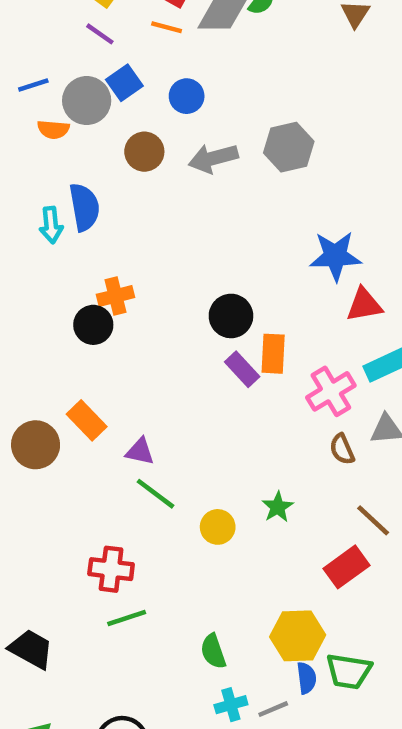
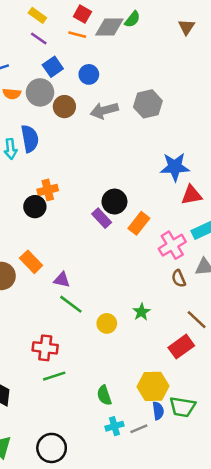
gray circle: (87, 101) -> (40, 92), moved
orange rectangle: (273, 354) -> (139, 223), turned 35
purple rectangle: (242, 369) -> (102, 218), moved

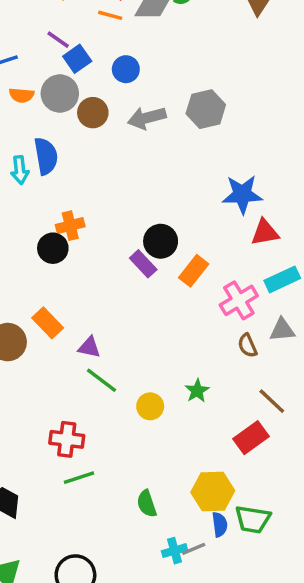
purple line: (39, 39) -> (58, 40), moved
cyan cross: (114, 426) -> (175, 551), moved

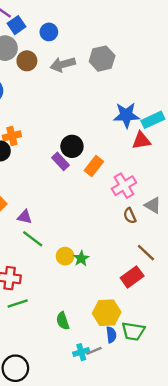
cyan rectangle: (282, 279) -> (153, 120), moved
gray triangle: (282, 330) -> (153, 205), turned 36
green star: (197, 391) -> (81, 258), moved

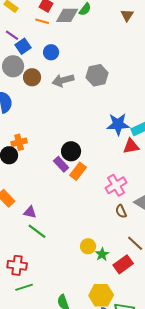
orange rectangle: (94, 166) -> (78, 171), moved
yellow circle: (65, 256) -> (88, 246), moved
green star: (81, 258) -> (102, 254), moved

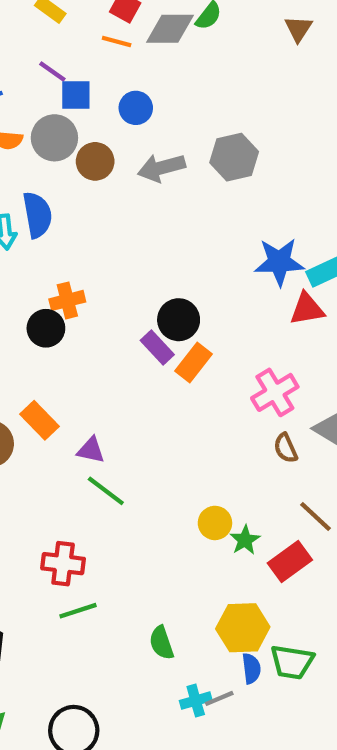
blue square: (23, 46) -> (76, 95), turned 35

